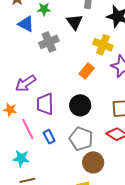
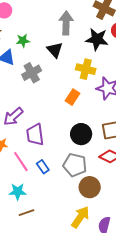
black circle: (80, 105) -> (81, 134), moved

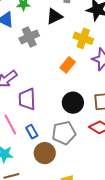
black triangle: (55, 50) -> (54, 16), turned 42
gray pentagon: (75, 165) -> (64, 133), turned -30
brown circle: (90, 187) -> (45, 153), moved

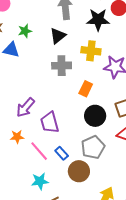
gray cross: (29, 37) -> (62, 66), moved, turned 36
orange rectangle: (68, 65) -> (86, 89), moved

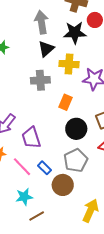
black triangle: (58, 36) -> (46, 49), moved

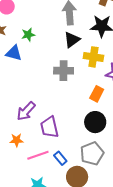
orange rectangle: (66, 102) -> (97, 94), moved
pink line: (22, 167) -> (38, 155), turned -70

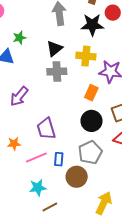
black triangle: (72, 40) -> (54, 49), moved
purple arrow: (26, 111) -> (19, 96), moved
blue rectangle: (60, 158) -> (59, 159), turned 48

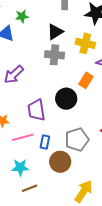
black circle: (92, 121) -> (66, 99), moved

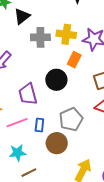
black triangle: (55, 32) -> (22, 16), moved
yellow cross: (85, 43) -> (66, 34), moved

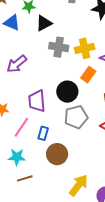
yellow cross: (66, 34) -> (85, 48), turned -30
gray pentagon: (71, 119) -> (76, 117), moved
pink line: (17, 123) -> (21, 127), turned -45

